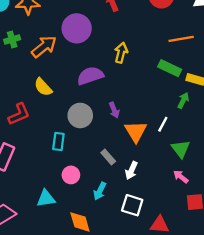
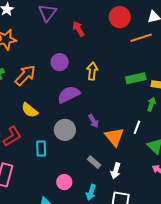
purple circle: (77, 28) -> (60, 62), moved, size x0.7
orange line: (181, 39) -> (141, 38), moved
green rectangle: (170, 68) -> (136, 78), turned -30
cyan rectangle: (58, 142) -> (41, 148), moved

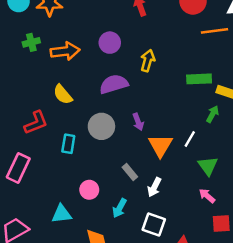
orange arrow: (25, 75) -> (65, 51), turned 30

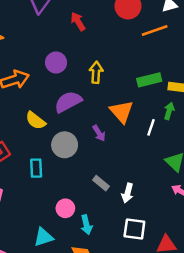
yellow semicircle: (63, 95) -> (36, 121), moved
white line: (190, 139) -> (151, 127), moved
orange triangle: (160, 146) -> (122, 112), moved
cyan arrow: (120, 208) -> (86, 225), moved, turned -30

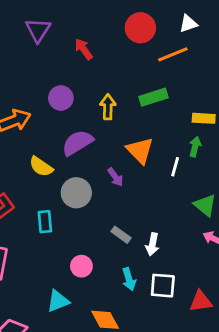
green rectangle: (149, 80) -> (153, 97), moved
cyan arrow: (86, 225) -> (129, 279), moved

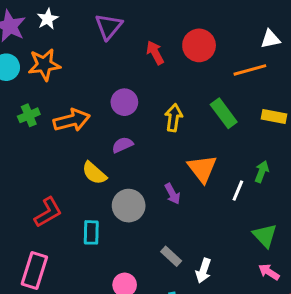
red circle: (140, 28) -> (199, 45), moved
green rectangle: (153, 97) -> (224, 113), turned 64
yellow rectangle: (204, 118) -> (274, 117), moved
purple semicircle: (77, 143) -> (122, 145), moved, size x0.6

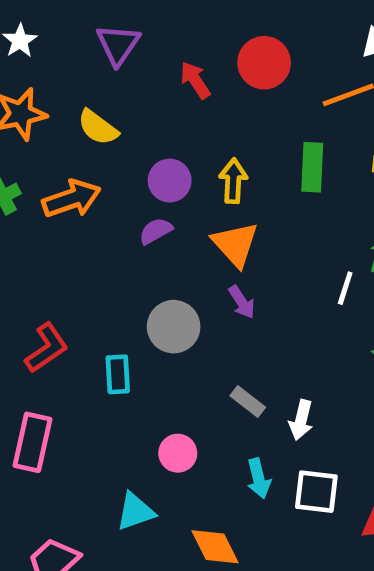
purple circle: (124, 102) -> (170, 181), moved
green rectangle: (224, 113) -> (312, 167), turned 44
orange triangle: (202, 169) -> (235, 244), moved
yellow semicircle: (94, 173) -> (98, 127), moved

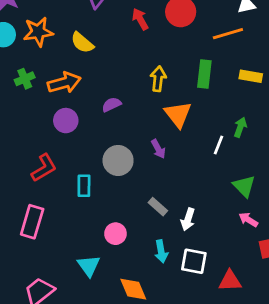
purple circle: (170, 181) -> (66, 121), moved
orange triangle: (235, 244) -> (178, 114), moved
cyan triangle: (135, 512) -> (89, 266), turned -50

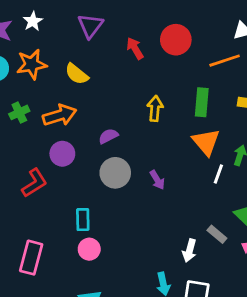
orange triangle: (178, 114) -> (206, 142), moved
gray circle: (118, 160) -> (115, 173), moved
red L-shape: (44, 168) -> (34, 183), moved
gray rectangle: (158, 207) -> (217, 234), moved
pink circle: (115, 234) -> (89, 249), moved

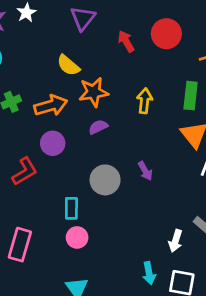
orange star: (32, 64) -> (94, 92), moved
gray circle: (115, 173) -> (105, 180), moved

